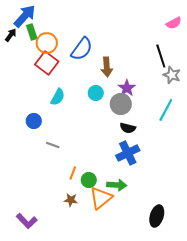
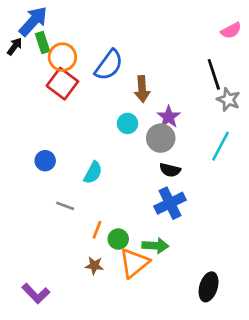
cyan semicircle: (58, 97) -> (93, 173), moved
gray line: (53, 145) -> (65, 206), moved

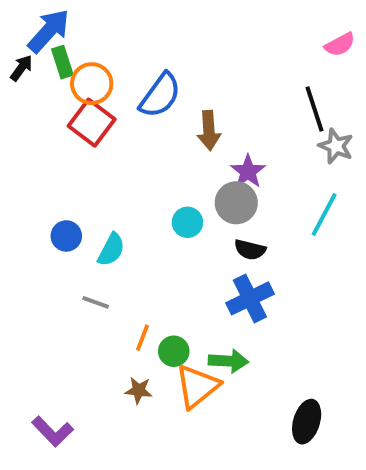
cyan circle: (128, 123) -> (187, 222), moved
cyan semicircle: (93, 173) -> (111, 250), moved

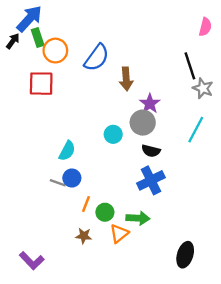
pink semicircle: (340, 45) -> (205, 27), turned -48
red square: (92, 123) -> (41, 84), moved, turned -36
blue circle: (66, 236) -> (72, 178), moved
orange triangle: (197, 386) -> (119, 233), size x0.7

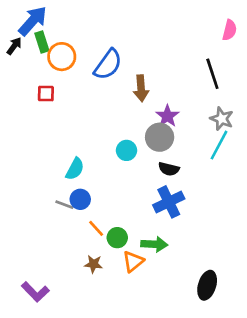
red square: (41, 84) -> (46, 94), size x0.6
gray star: (203, 88) -> (222, 119), moved
orange line: (86, 204) -> (96, 228), turned -63

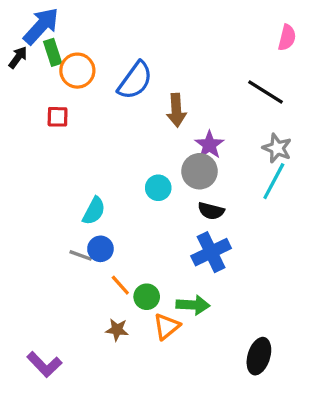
black line: (212, 74) -> (266, 92), turned -40

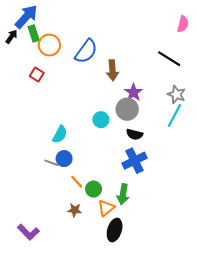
red square: (58, 117) -> (37, 74), turned 32
green arrow: (193, 305) -> (123, 194), turned 96
black ellipse: (259, 356) -> (115, 230), moved

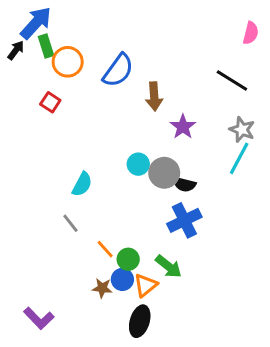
gray circle: (127, 109) -> (164, 173), moved
blue circle: (64, 159) -> (122, 279), moved
gray line: (51, 163) -> (71, 223), turned 32
green arrow: (123, 194) -> (169, 266), turned -60
black ellipse: (115, 230) -> (140, 321), moved

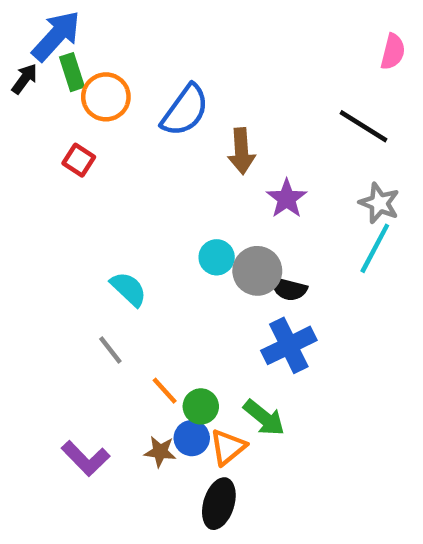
cyan semicircle: (82, 184) -> (128, 289), turned -75
purple L-shape: (39, 318) -> (86, 458), moved

